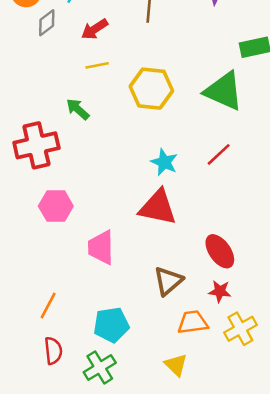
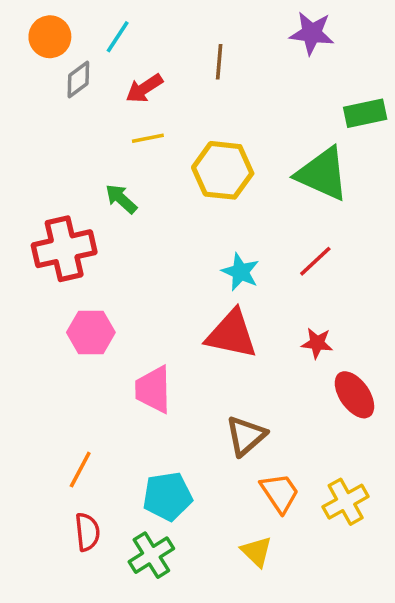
red ellipse: (220, 251) -> (354, 395), moved
red star: (220, 291) -> (317, 343), moved
orange trapezoid: (193, 322) -> (280, 493), turned 64

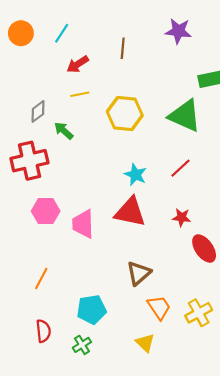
gray diamond: (78, 79) -> (38, 111), moved
pink trapezoid: (153, 389) -> (83, 224), moved
orange line: (80, 470) -> (41, 278), moved
green cross: (151, 555) -> (82, 345), size x0.7

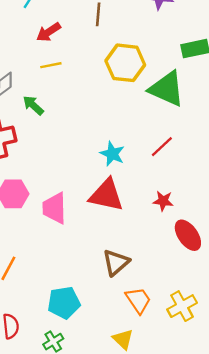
yellow hexagon: (125, 114) -> (125, 63), moved

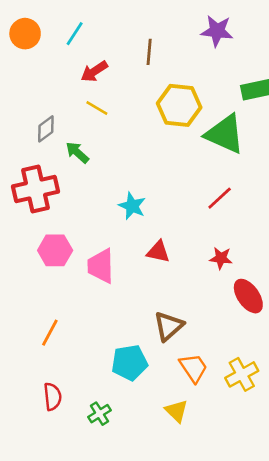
yellow line: (51, 65) -> (97, 108), turned 42
cyan star: (112, 154) -> (132, 206), moved
red triangle: (106, 195) -> (158, 252), size x0.6
cyan pentagon: (64, 303) -> (130, 363), moved

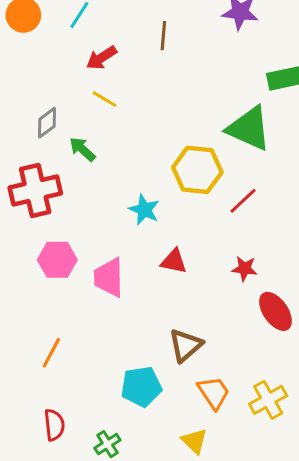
yellow hexagon: (179, 105) -> (197, 170), moved

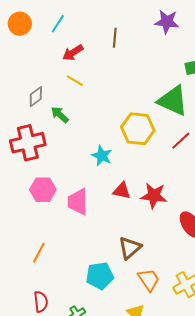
red line: (243, 201) -> (181, 141), moved
red star: (245, 269) -> (154, 196), moved, size x1.5

